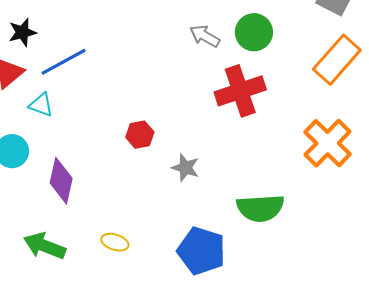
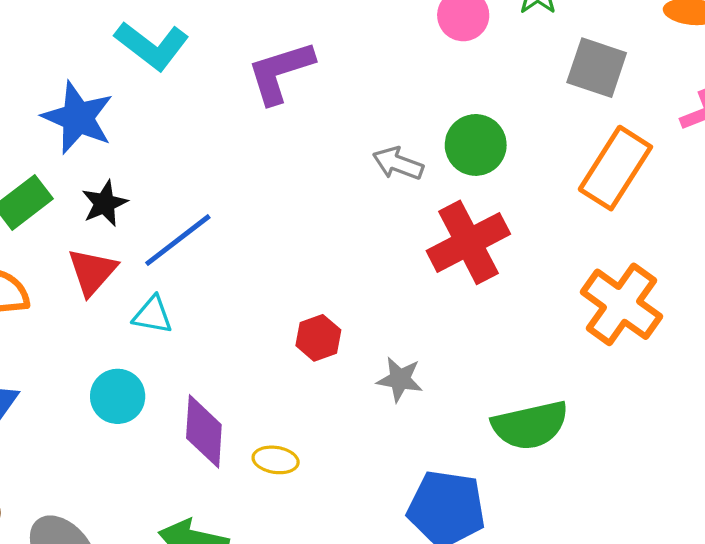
yellow ellipse: (115, 242) -> (276, 460), moved

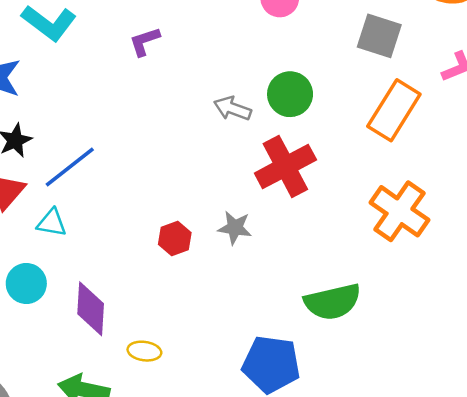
purple L-shape: (280, 72) -> (144, 42), size x0.6
gray star: (400, 379) -> (235, 228), moved
yellow ellipse: (276, 460) -> (144, 351), moved

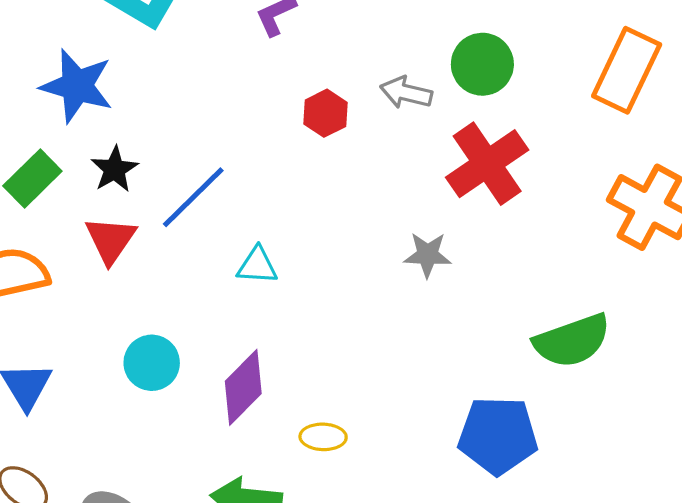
cyan triangle: (52, 223) -> (257, 266), moved
red hexagon: (175, 238) -> (325, 113), moved
purple diamond: (91, 309) -> (243, 387), turned 48

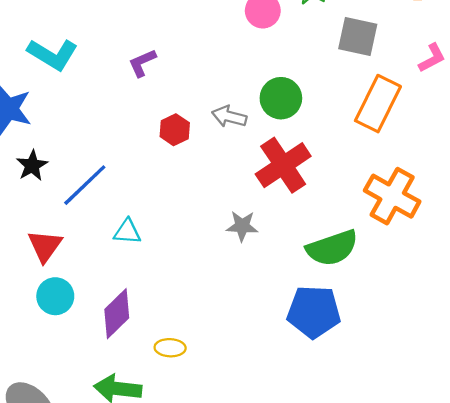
red triangle: (110, 240) -> (45, 246), moved
green semicircle: (572, 341) -> (332, 248), moved
blue pentagon: (498, 436) -> (314, 312), moved

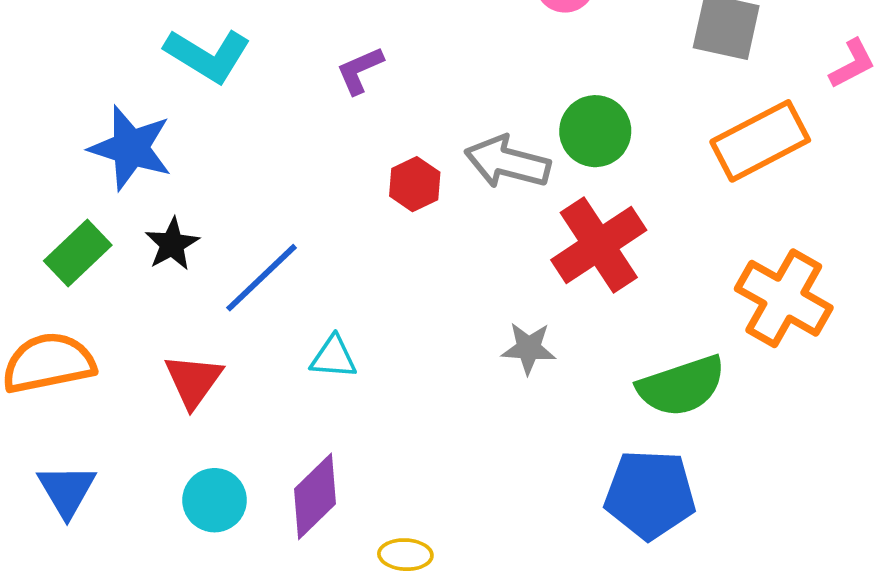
orange rectangle: (378, 104) -> (760, 141), turned 36
gray arrow: (229, 117) -> (507, 162), size x1.4
cyan circle: (55, 296) -> (215, 500), moved

